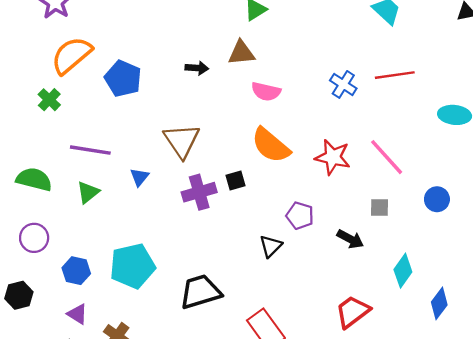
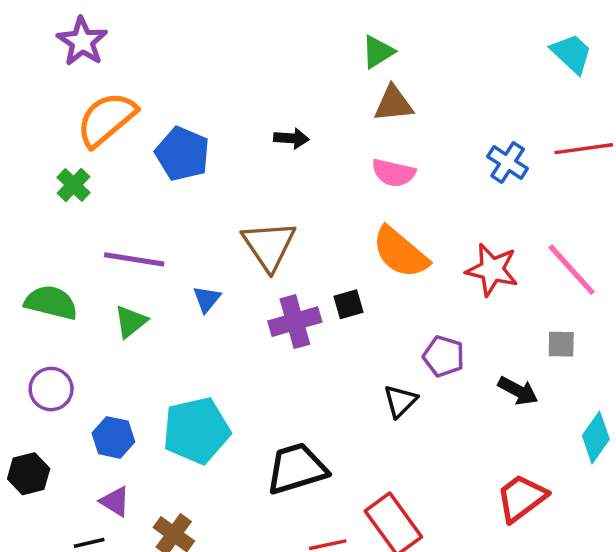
brown triangle: (241, 53) -> (393, 104), moved

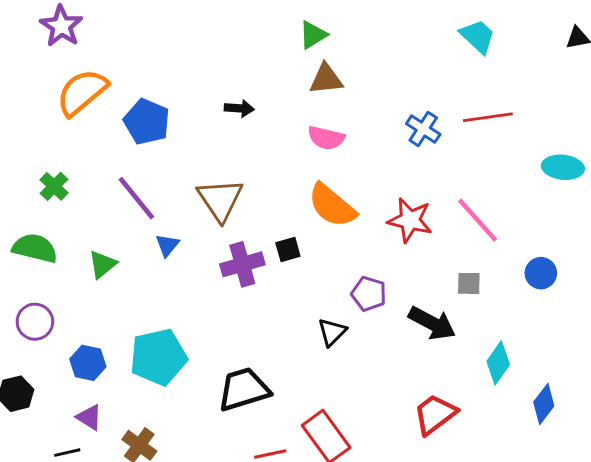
green cross: (74, 185) -> (54, 186), moved
purple line: (134, 259) -> (136, 198), moved, turned 42
black arrow: (518, 391) -> (432, 323), size x1.4

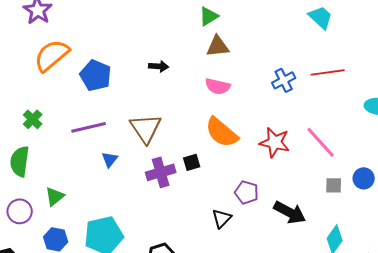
blue cross: (423, 129) -> (284, 80), turned 30
purple line: (136, 198) -> (89, 127), turned -64
green semicircle: (35, 248) -> (20, 161), turned -96
green triangle: (103, 264) -> (55, 196), moved
gray square: (469, 283) -> (334, 185), moved

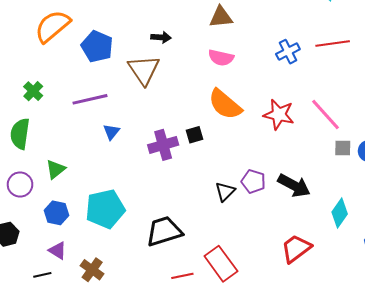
brown triangle: (146, 128) -> (144, 70), moved
gray square: (334, 185) -> (343, 148), moved
purple pentagon: (247, 192) -> (253, 181), moved

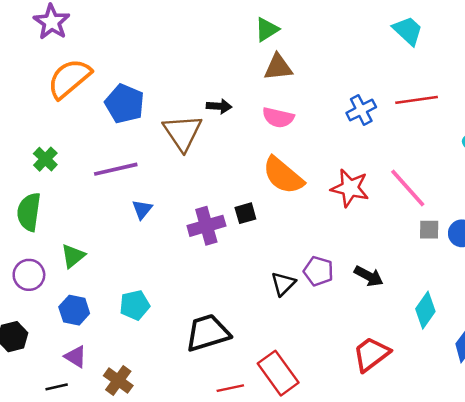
black arrow: (161, 37) -> (219, 106), moved
black arrow: (294, 186) -> (369, 276), size x0.7
cyan pentagon: (105, 209) -> (135, 305), size x0.6

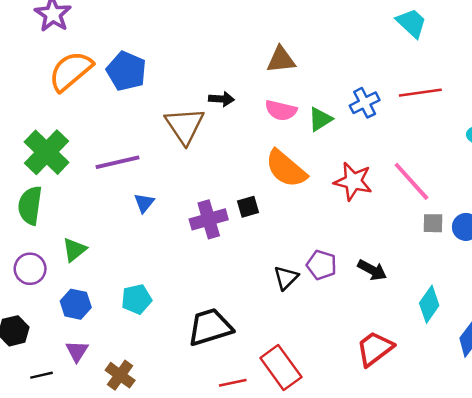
green triangle: (267, 29) -> (320, 119), moved
blue pentagon: (125, 104) -> (126, 71), moved
green cross: (45, 159) -> (47, 152), size x1.8
purple triangle: (76, 357) -> (77, 351), turned 30
black line: (57, 387) -> (41, 375), moved

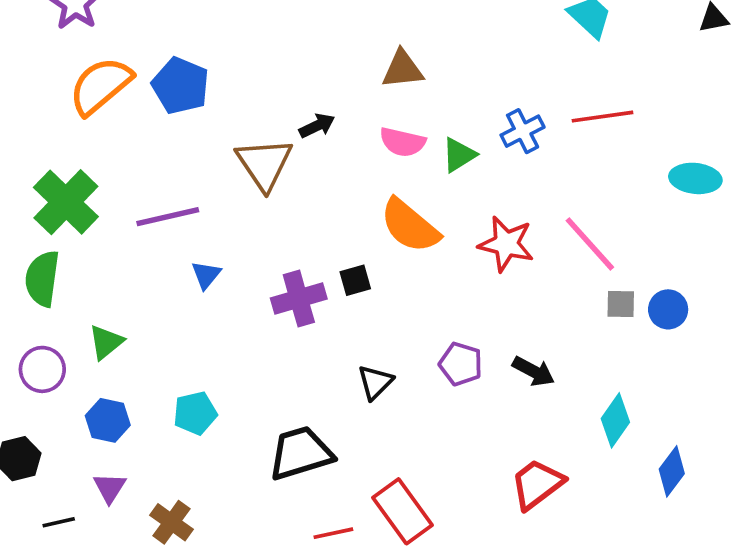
black arrow: (221, 99) -> (317, 126), turned -30
black triangle: (286, 278) -> (375, 382), moved

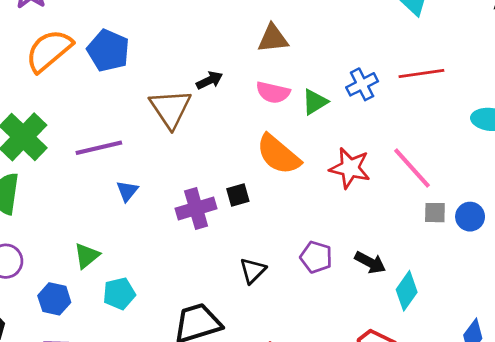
green triangle: (106, 342) -> (87, 256), moved
cyan diamond: (615, 420) -> (407, 291), moved

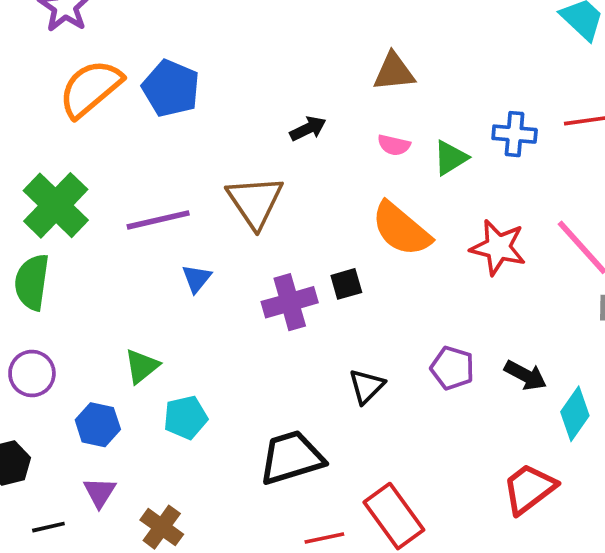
blue cross: (362, 84) -> (515, 134), turned 32
pink semicircle: (273, 92) -> (394, 145), size x0.7
brown triangle: (170, 109) -> (255, 202), moved

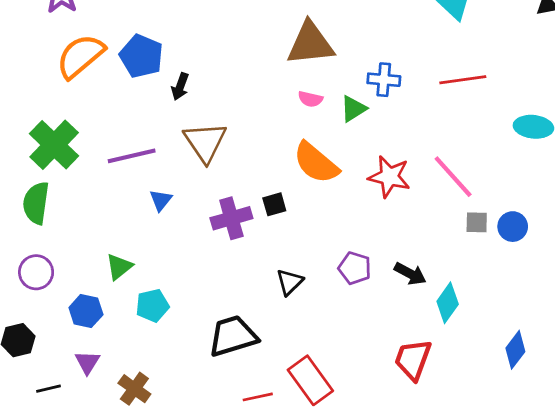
brown triangle: (394, 72) -> (310, 44), size x1.5
black arrow: (308, 129) -> (180, 87), moved, turned 136
blue cross: (515, 134) -> (384, 80), moved
red trapezoid: (529, 489) -> (413, 360), turned -33

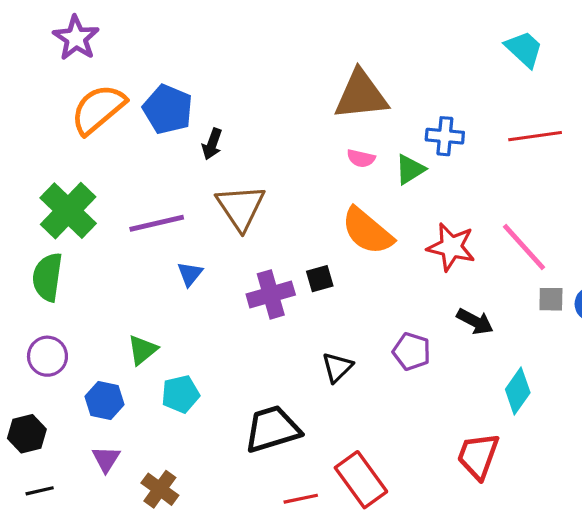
black arrow: (410, 274) -> (475, 321), moved
black line: (49, 389) -> (40, 491), moved

